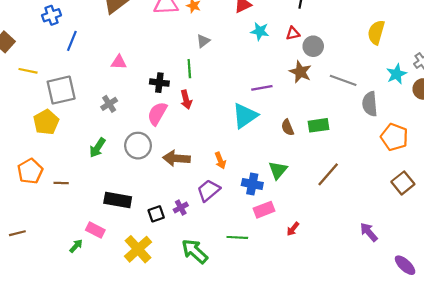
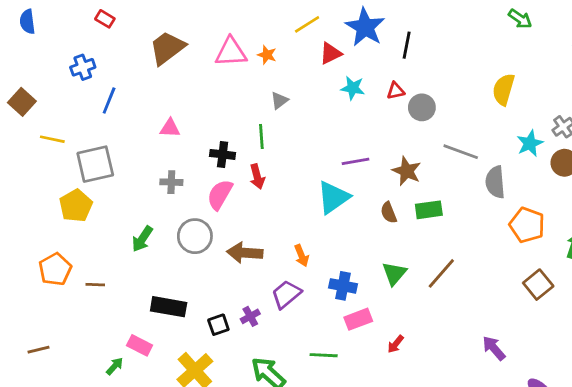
brown star: (300, 72) -> (407, 171), moved
gray cross: (109, 104) -> (171, 182), moved, turned 35
green triangle: (278, 170) -> (394, 273), moved

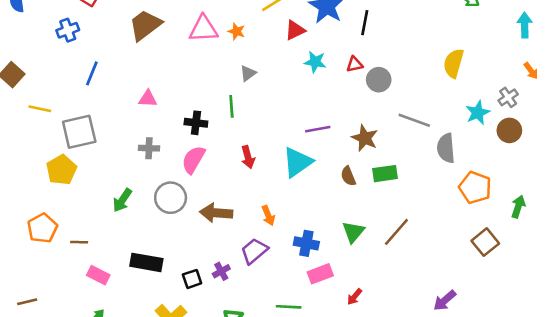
blue cross: (83, 67) -> (68, 30), moved
red arrow: (257, 177) -> (248, 157), moved
pink rectangle: (140, 345) -> (98, 275), moved
purple arrow: (494, 348) -> (445, 300), turned -90

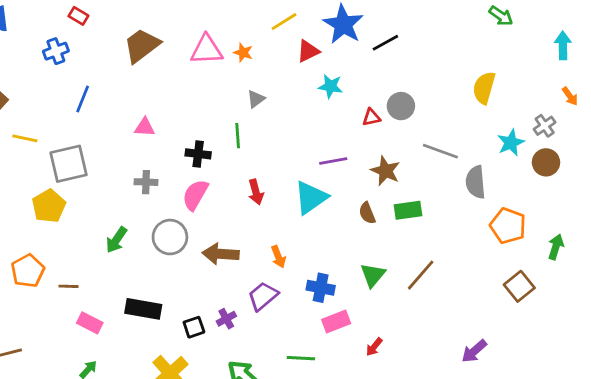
black line: (365, 23) -> (385, 43), turned 50
red triangle: (355, 64) -> (371, 117), moved

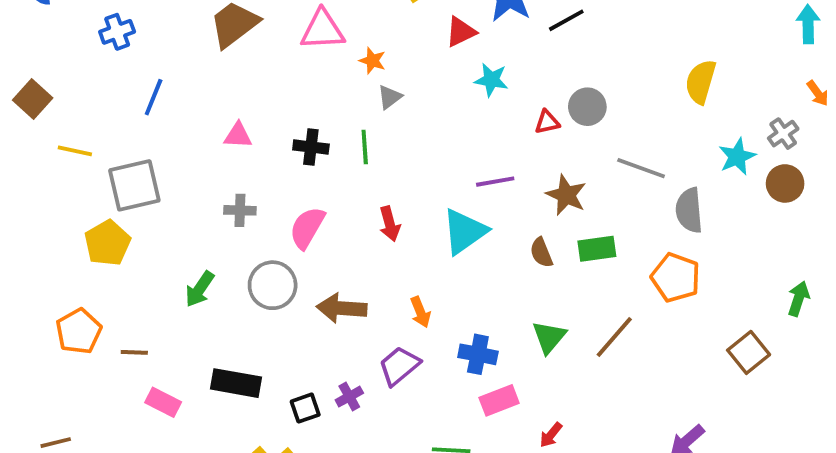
orange star: (243, 53) -> (372, 61), moved
black cross: (198, 154) -> (311, 147), moved
orange pentagon: (508, 226) -> (676, 278), moved

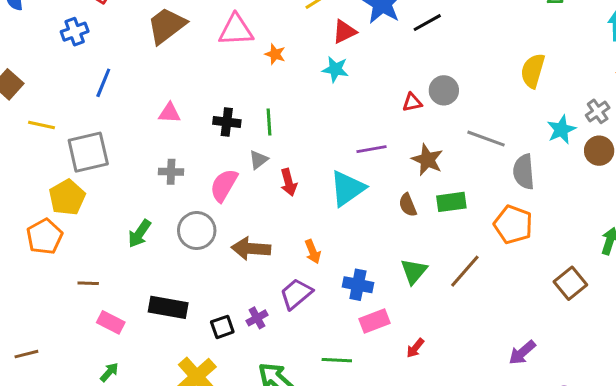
cyan star: (491, 80) -> (335, 69), moved
gray triangle: (390, 97) -> (258, 160), moved
orange pentagon: (79, 331) -> (45, 237), moved

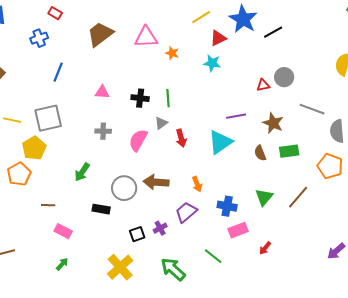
yellow line: (41, 125) -> (12, 120), moved
gray circle: (197, 231) -> (124, 188), moved
black rectangle: (168, 307) -> (101, 209), moved, size x0.7
green line: (337, 360) -> (213, 256), turned 36

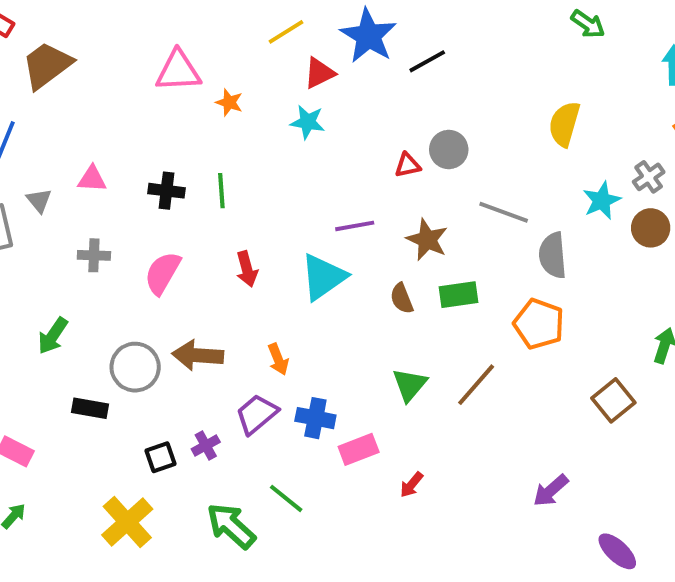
brown trapezoid: (100, 34) -> (47, 65), moved
gray triangle: (161, 123) -> (39, 200), moved, turned -32
blue cross: (227, 206) -> (315, 418), moved
green line: (213, 256) -> (286, 498), moved

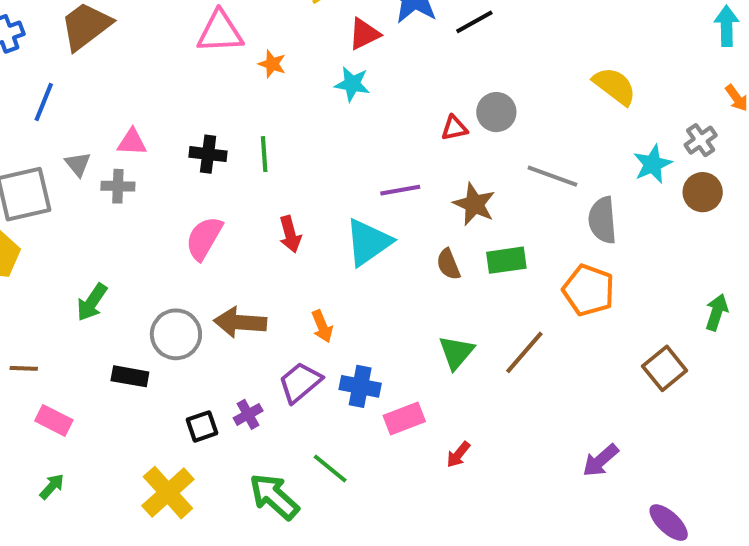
yellow semicircle: (564, 124) -> (615, 86), turned 111
gray cross: (94, 255) -> (118, 186), moved

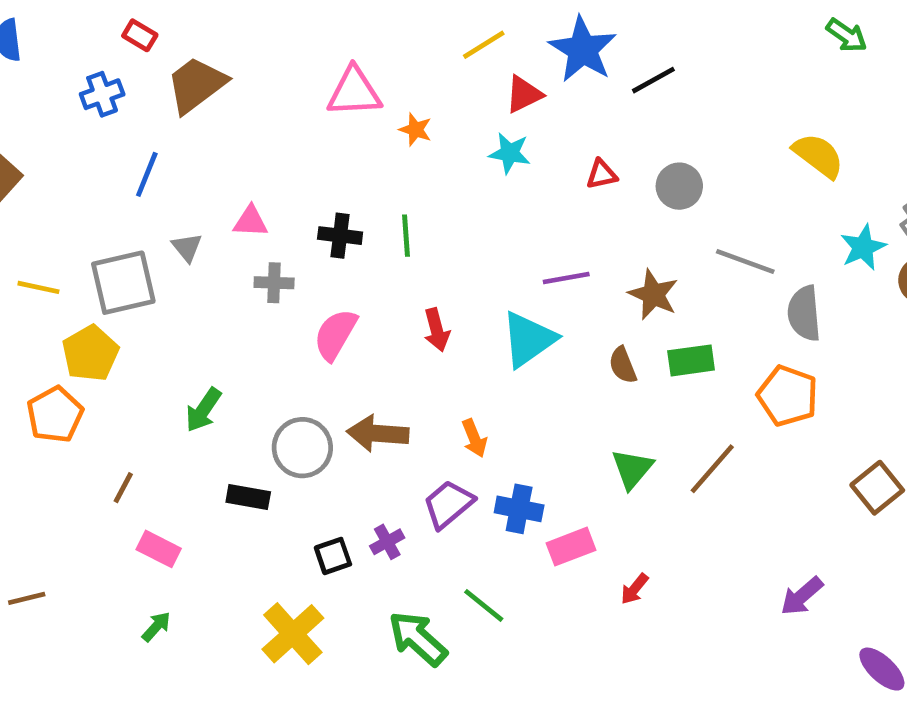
red triangle: (454, 128) -> (602, 174), moved
gray cross: (118, 186) -> (274, 283), moved
brown line: (24, 368) -> (123, 488), turned -64

